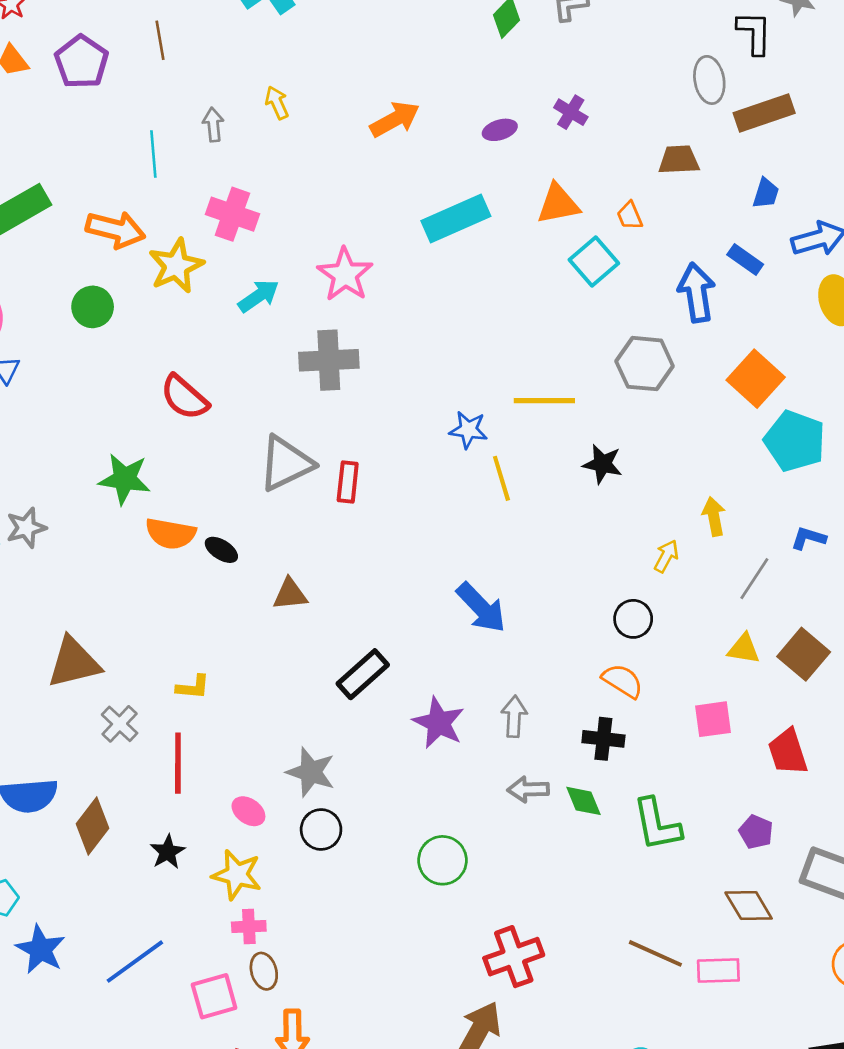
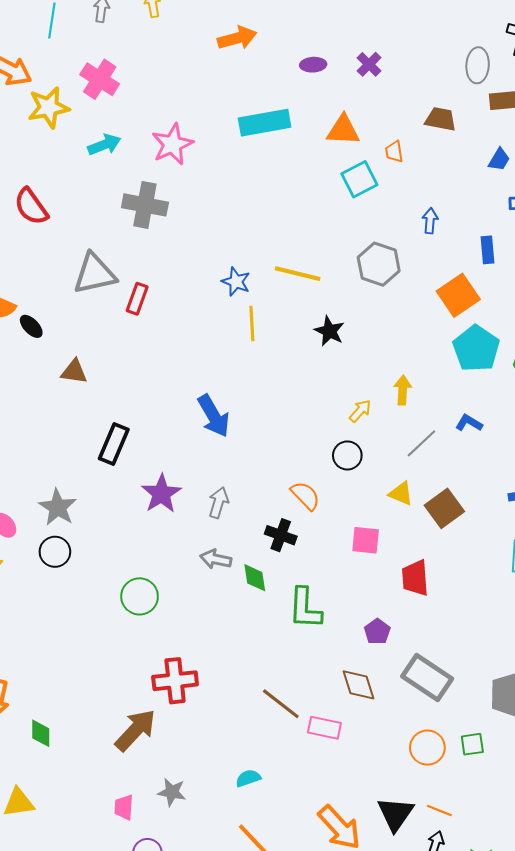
blue rectangle: (745, 260) -> (487, 250), moved, turned 36
blue arrow: (697, 293) -> (430, 221), size x0.6
black circle: (633, 619) -> (347, 455), moved
black rectangle: (363, 674) -> (114, 444), turned -39

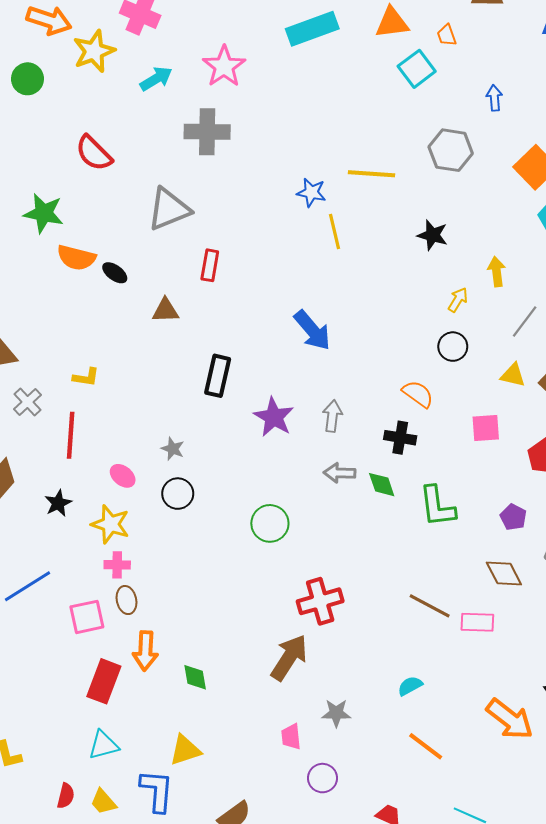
red rectangle: (137, 299) -> (210, 265), moved
black star: (329, 331) -> (433, 235), moved
gray star: (58, 507) -> (173, 449), size x0.6

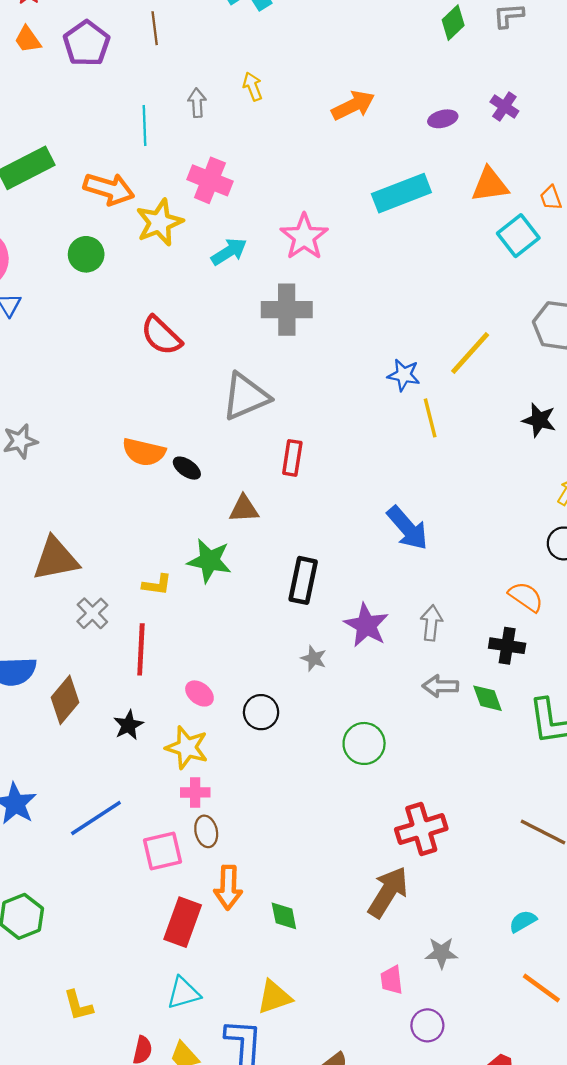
yellow line: (371, 174) -> (470, 353), turned -51
green star: (44, 213) -> (209, 561), moved
gray star: (173, 449) -> (314, 658), moved

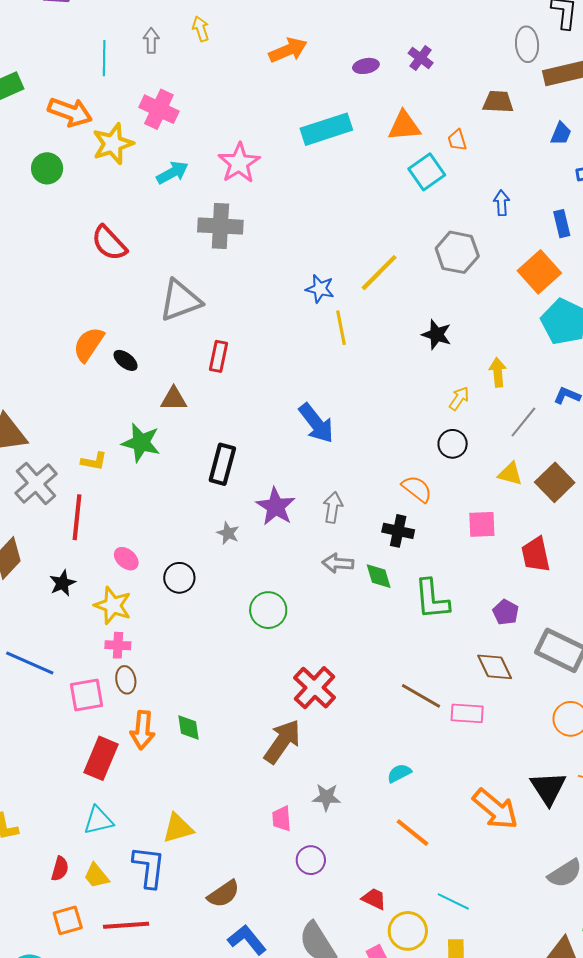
orange semicircle: (144, 452) -> (89, 344), turned 108
gray cross: (92, 613) -> (36, 483), size x1.5
blue line: (96, 818) -> (30, 663), turned 54
red cross: (421, 829) -> (314, 688), turned -33
green diamond: (284, 916) -> (188, 728), moved

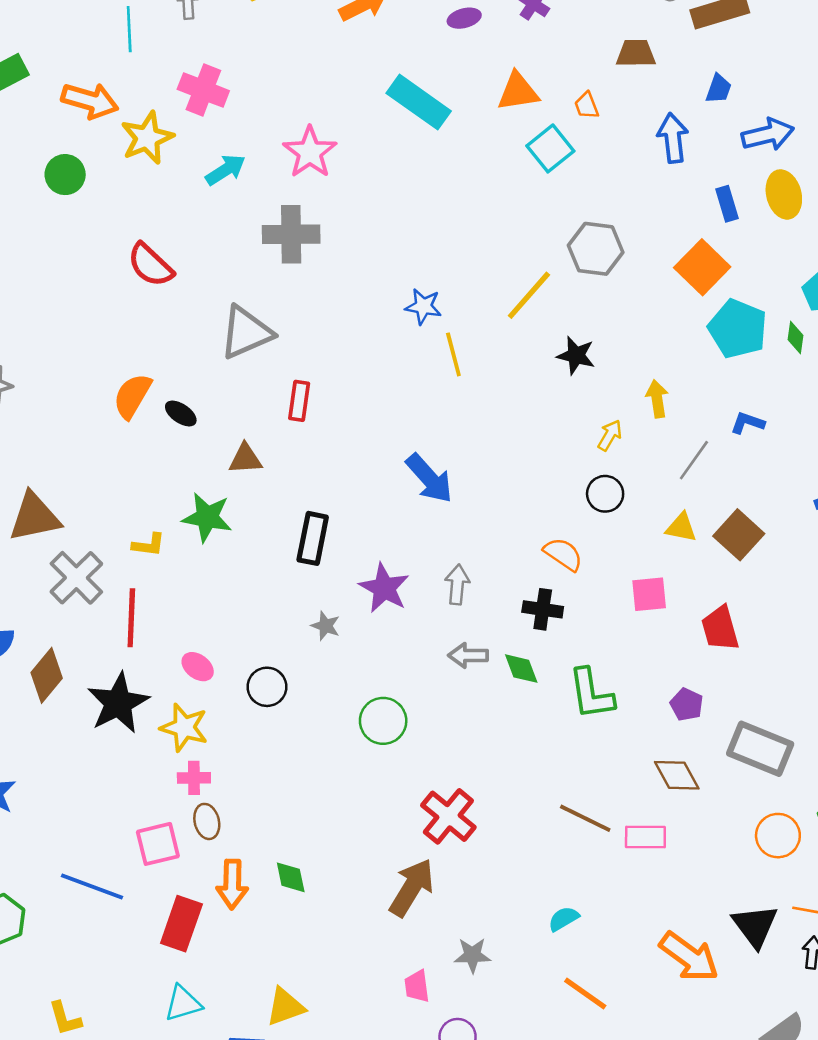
cyan rectangle: (326, 129) -> (419, 102), turned 57
blue arrow: (502, 203) -> (673, 138), moved, size x1.5
yellow line: (379, 273) -> (529, 295), moved
black star: (62, 583) -> (118, 703), size x1.8
blue line: (30, 663) -> (92, 886), moved

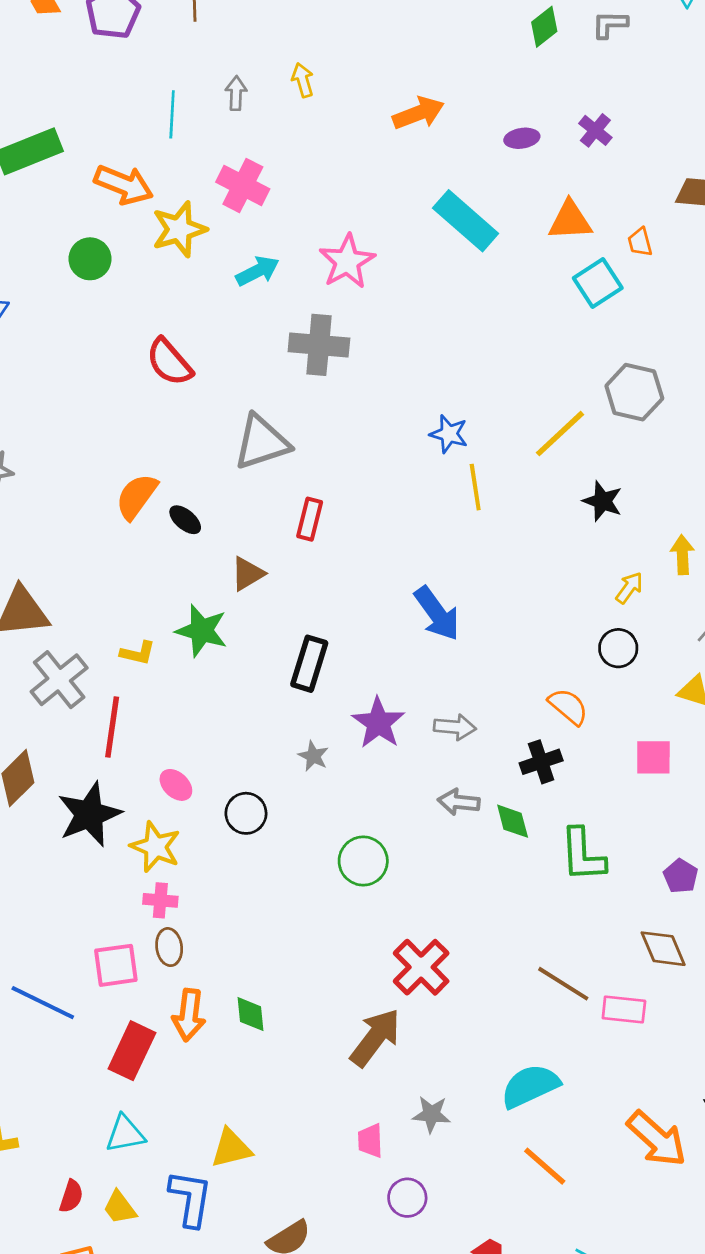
brown triangle: (245, 459) -> (248, 574), turned -33
gray arrow: (457, 585) -> (455, 727), turned 84
black cross: (543, 609) -> (541, 762), turned -33
cyan semicircle: (564, 919) -> (530, 1086), size x1.8

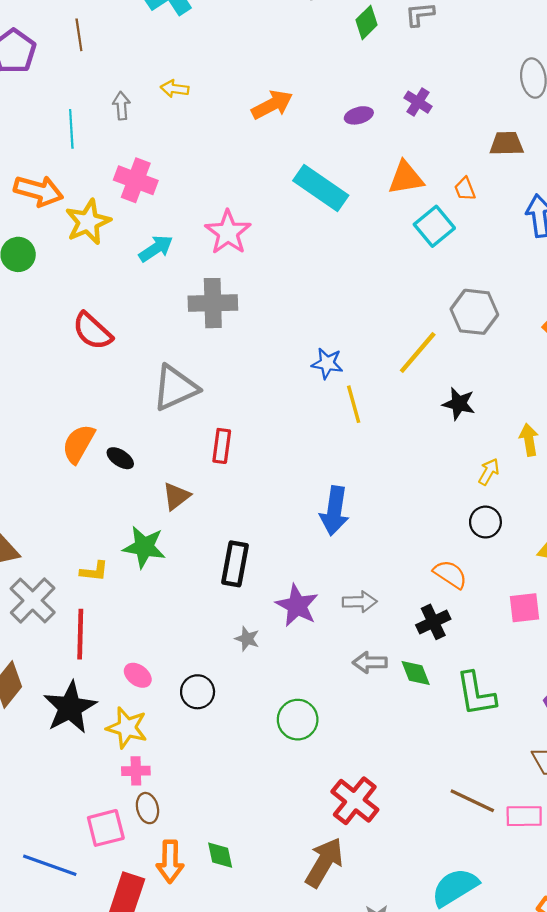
yellow arrow: (303, 80) -> (175, 89), turned -60
blue arrow: (437, 614) -> (334, 511), turned 51

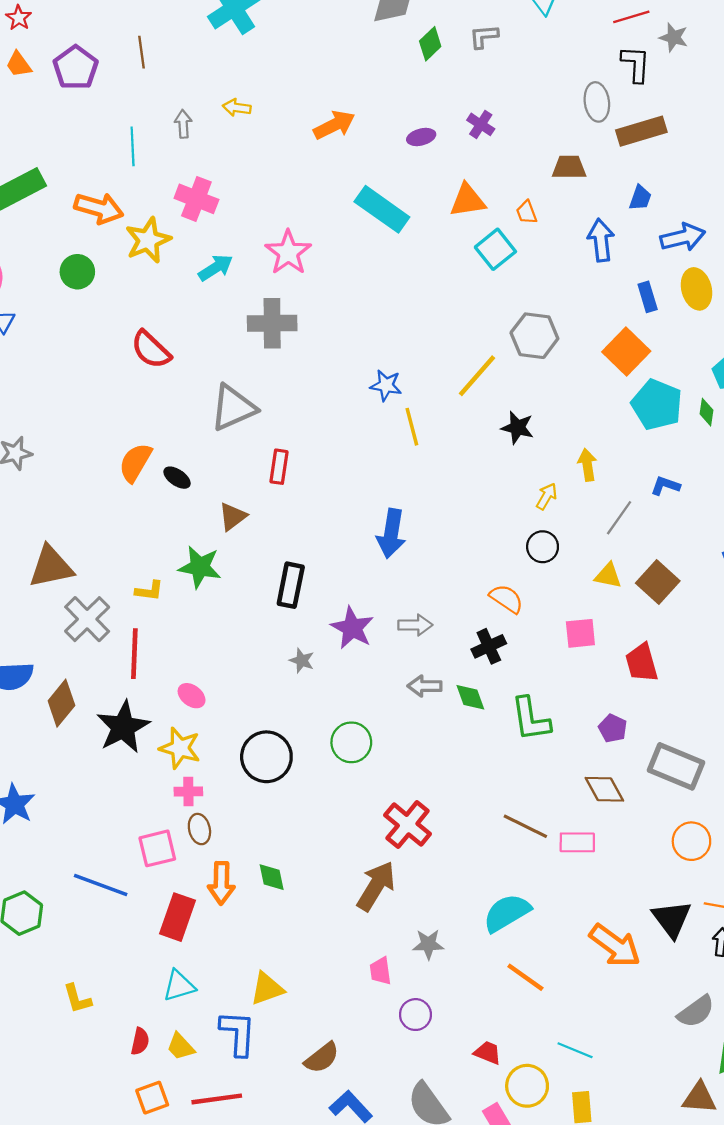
black circle: (198, 692) -> (266, 757), moved, size x1.5

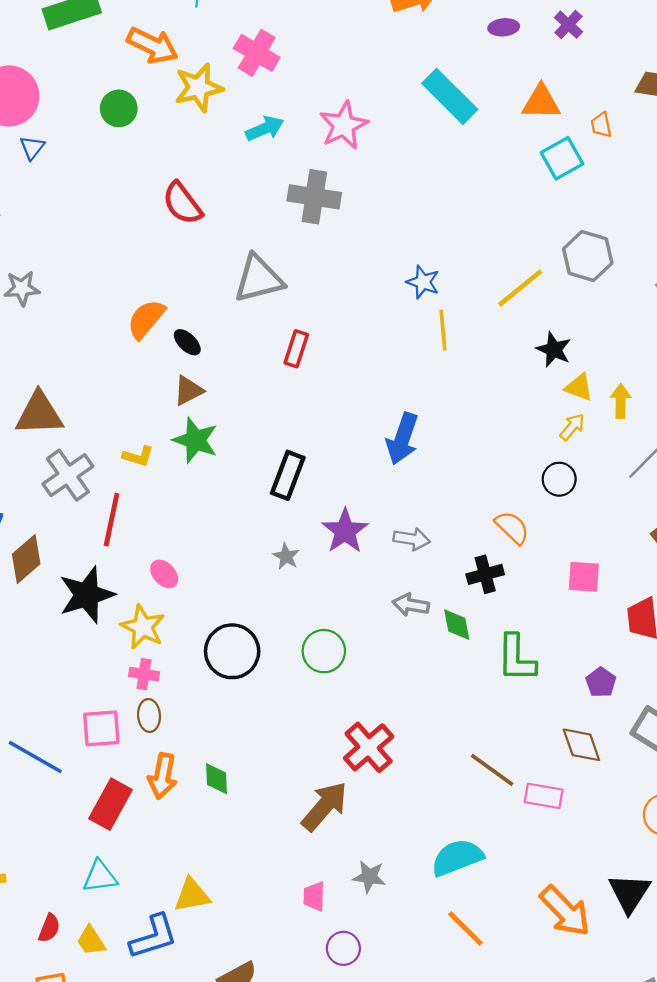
brown triangle: (233, 517) -> (188, 391), moved
yellow triangle: (608, 576) -> (579, 387), moved
blue L-shape: (238, 1033) -> (153, 937), turned 60

